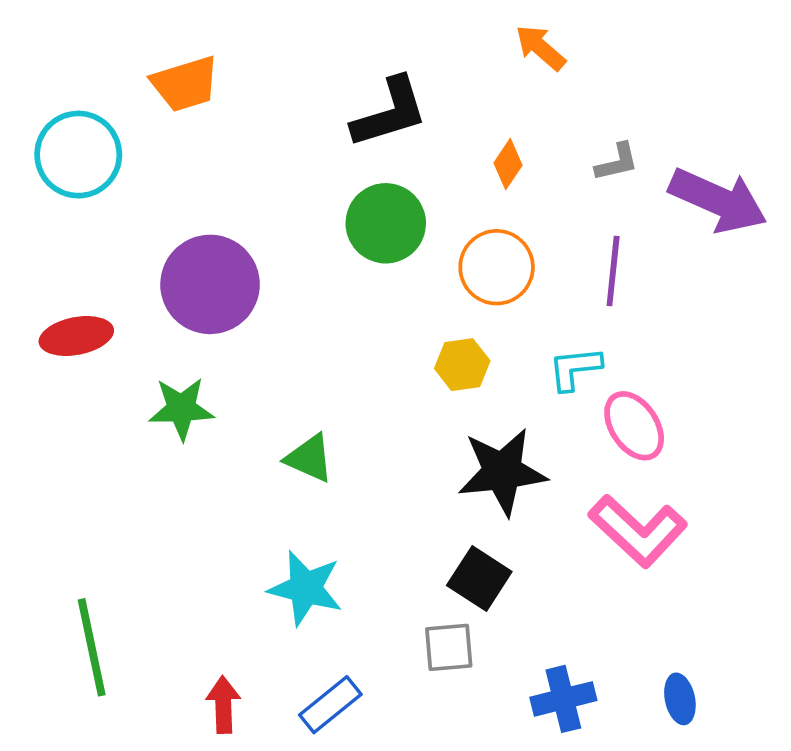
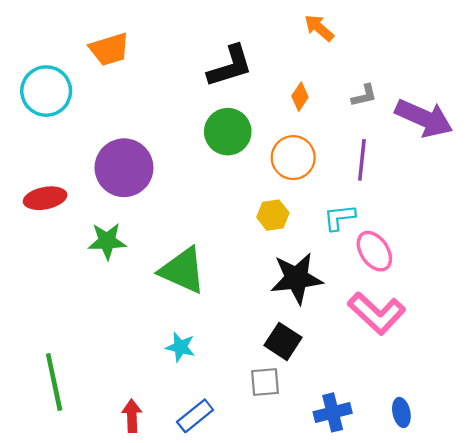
green triangle: (309, 458) -> (183, 270), size x1.6
cyan star: (306, 588) -> (180, 347), size x0.7

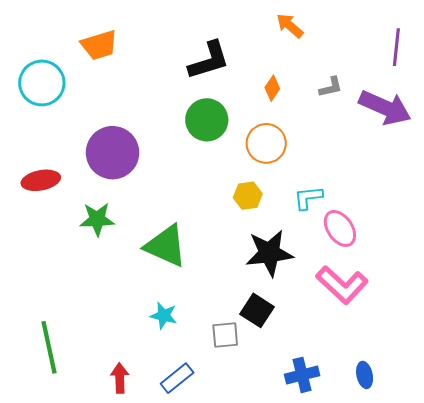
purple line: (362, 160) -> (396, 47), moved
gray square: (265, 382) -> (225, 335), moved

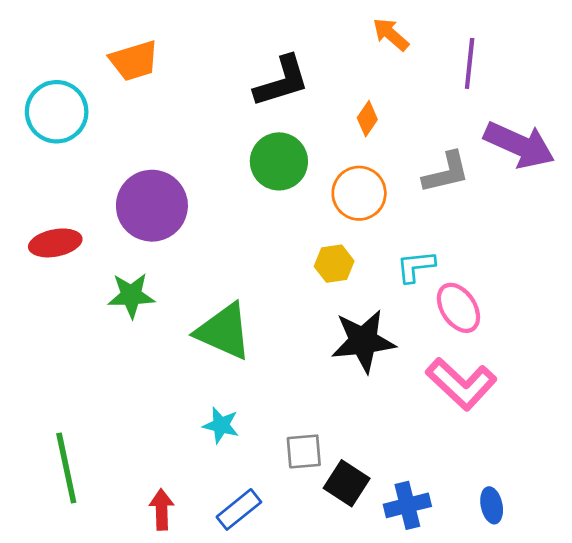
purple line: (396, 47) -> (470, 63), moved
gray L-shape: (331, 87) -> (446, 173), moved, size x1.5
black square: (257, 310) -> (347, 483), moved

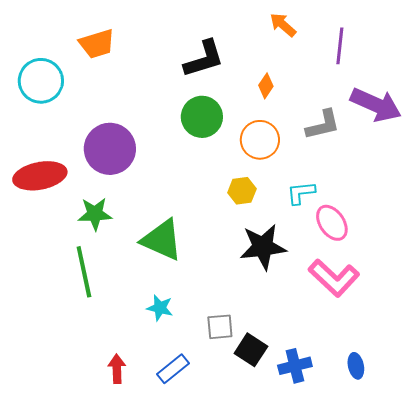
red ellipse: (55, 243) -> (40, 176), size x1.4
green line: (66, 468) -> (84, 272), moved

